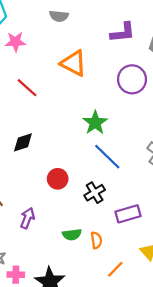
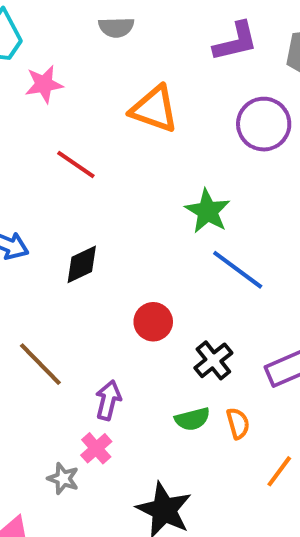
black cross: (95, 193) -> (213, 360), moved
pink cross: (16, 275) -> (96, 448), moved, turned -35

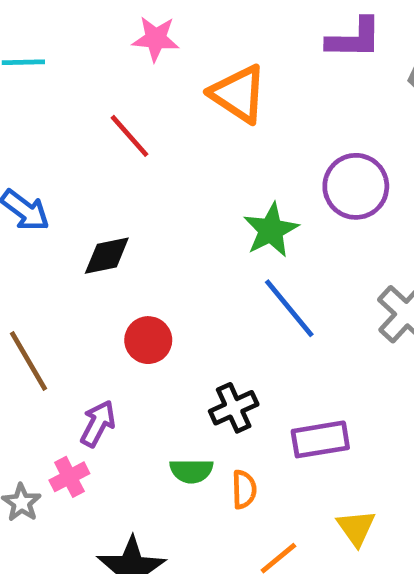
pink star: (44, 84) -> (156, 39), moved
purple circle: (264, 124) -> (356, 186), moved
red circle: (153, 322) -> (148, 340), moved

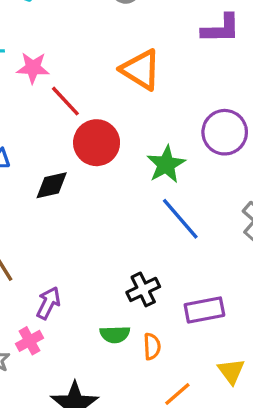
pink star: (156, 39) -> (33, 68), moved
red circle: (148, 340) -> (97, 143), moved, size x1.4

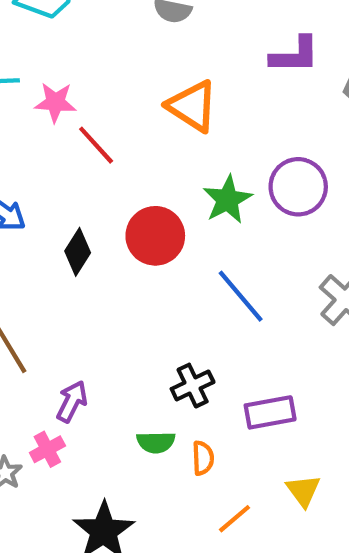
red circle: (97, 143) -> (155, 236), moved
green star: (166, 164) -> (227, 200), moved
black diamond: (52, 185) -> (78, 252), turned -45

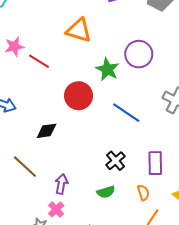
black diamond: (78, 252) -> (47, 131), moved, turned 65
purple rectangle: (270, 412) -> (155, 163), turned -65
orange semicircle: (203, 458) -> (143, 193), moved

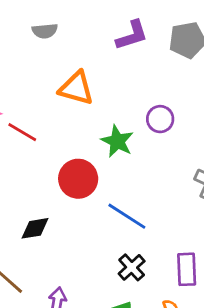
purple circle: (139, 54) -> (160, 119), size x0.7
blue line: (126, 113) -> (127, 216), moved

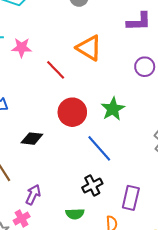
purple circle: (160, 119) -> (145, 67), moved
red line: (22, 132) -> (56, 70), moved
green star: (117, 141) -> (113, 109), moved

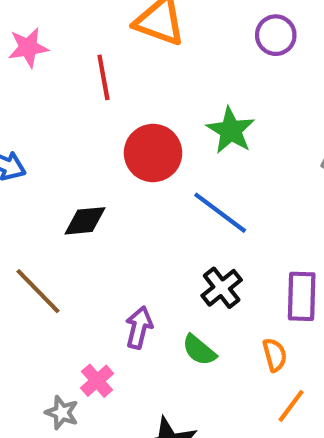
red line: (56, 70) -> (103, 77), turned 45
purple arrow: (33, 195) -> (139, 327), moved
green semicircle: (75, 214) -> (199, 350), turned 54

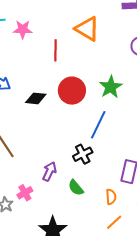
blue line: (220, 213) -> (98, 125), turned 68
black diamond: (85, 221) -> (36, 98), moved
black cross: (222, 288) -> (83, 154), moved

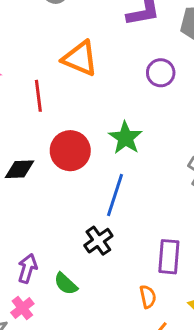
purple arrow: (49, 171) -> (27, 268), moved
green semicircle: (76, 188) -> (66, 284), moved

